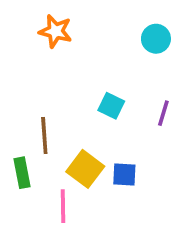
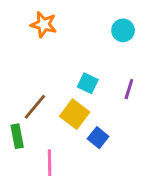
brown line: (44, 135) -> (35, 107), turned 44
yellow square: (85, 169) -> (75, 114), moved
blue square: (124, 175) -> (98, 138), turned 36

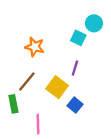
orange star: (44, 24) -> (35, 47), moved
cyan square: (88, 83) -> (78, 38), moved
purple line: (129, 89) -> (75, 68), moved

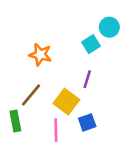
cyan square: (78, 38) -> (91, 44), turned 32
blue square: (75, 105) -> (87, 122), turned 32
pink line: (38, 124) -> (56, 130), moved

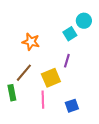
yellow square: (66, 102) -> (51, 78), turned 30
blue square: (87, 122) -> (72, 106), moved

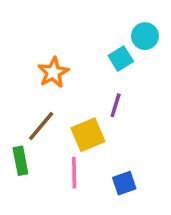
orange star: (31, 42) -> (53, 72), turned 30

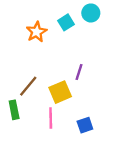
cyan circle: (145, 36) -> (91, 13), moved
cyan square: (121, 59) -> (66, 22), moved
orange star: (53, 72) -> (37, 32), moved

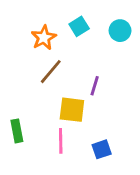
cyan circle: (91, 13) -> (120, 31), moved
brown line: (28, 86) -> (51, 72), moved
yellow square: (60, 92) -> (72, 110), turned 30

